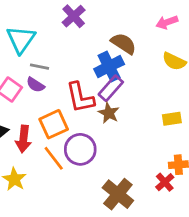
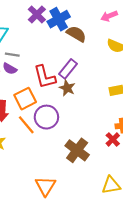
blue cross: (109, 67) -> (59, 19), moved

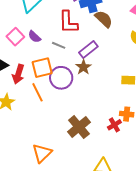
gray line: (12, 55) -> (59, 45), moved
red L-shape: (45, 77) -> (68, 22), moved
purple circle: (46, 117) -> (61, 78), moved

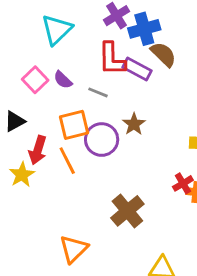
purple rectangle: (88, 50) -> (137, 69), moved, turned 66
red arrow: (18, 74) -> (38, 150), moved
red cross: (114, 125) -> (183, 183), moved

